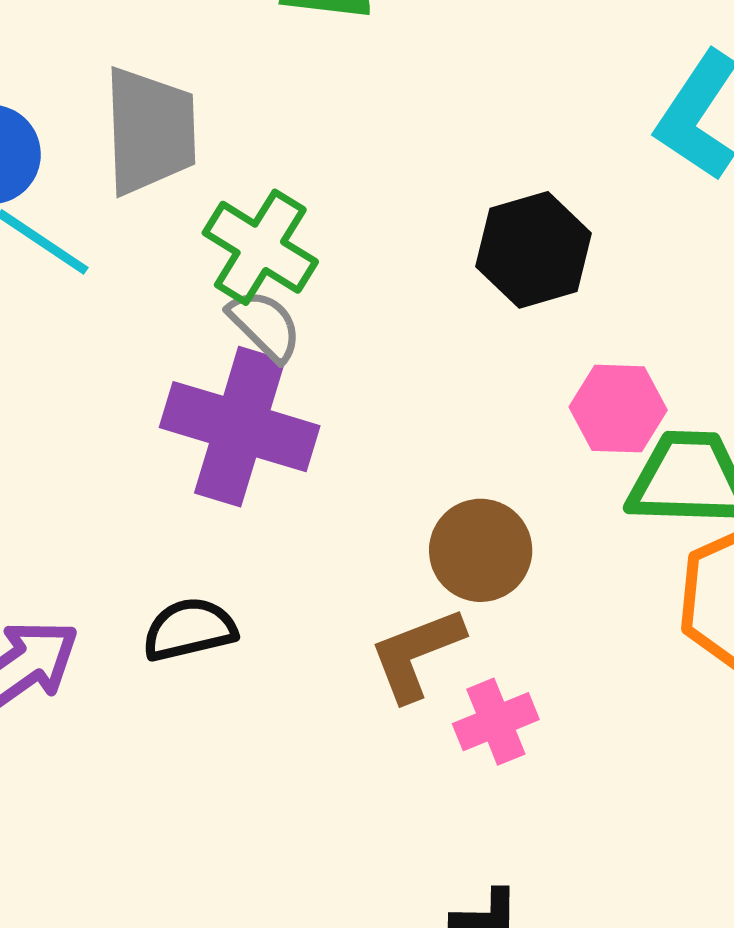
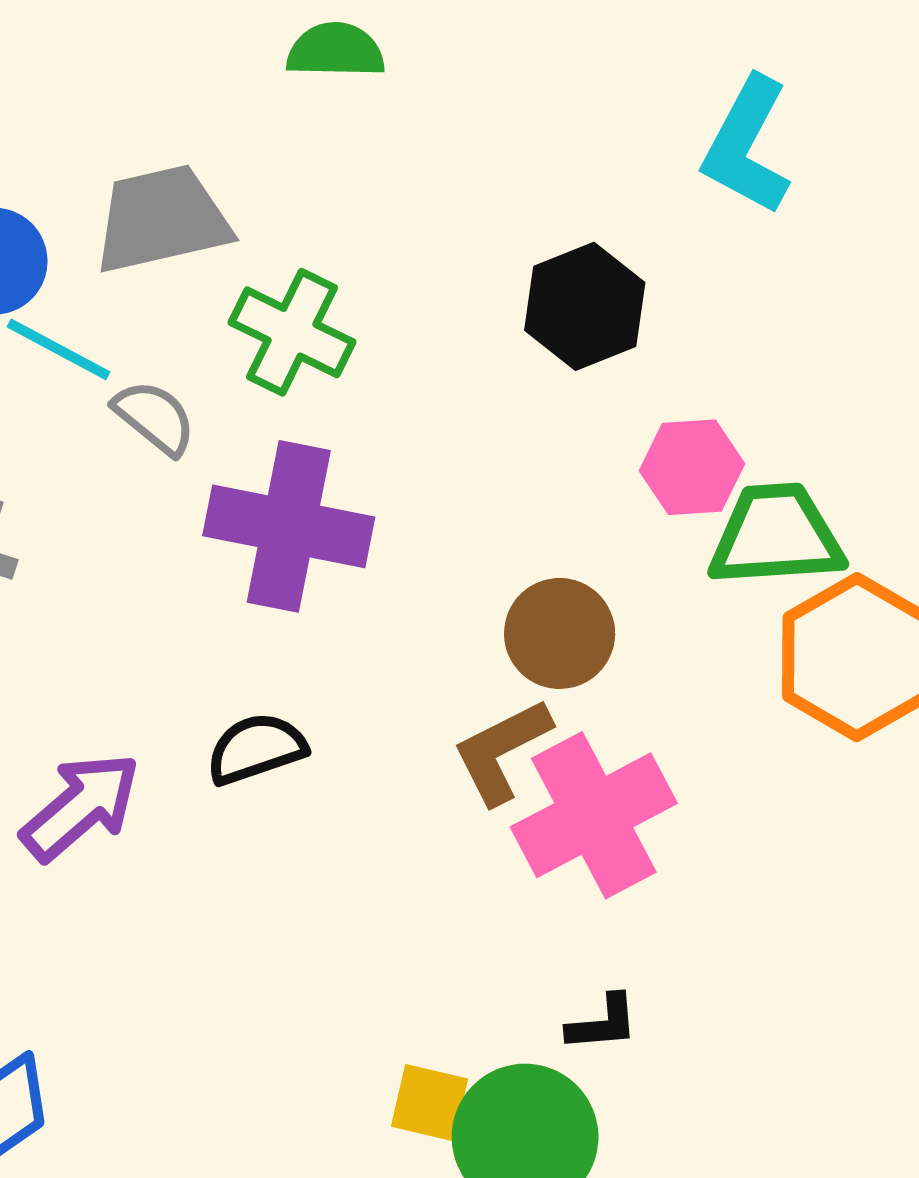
gray trapezoid: (150, 131) -> (162, 219), turned -95
gray semicircle: (265, 325) -> (155, 417), moved
pink cross: (496, 722) -> (594, 815), size x1.8

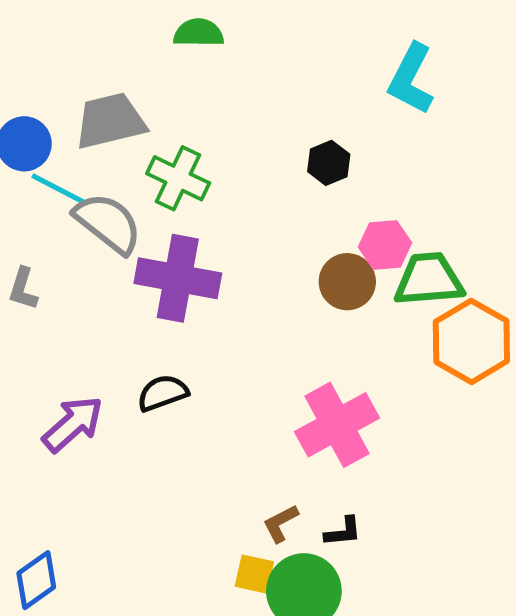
black hexagon: (585, 306) -> (329, 163), size x0.7
gray semicircle: (155, 417) -> (108, 223), size x1.6
brown circle: (560, 633) -> (347, 282), moved
brown L-shape: (502, 751) -> (281, 523), moved, size x0.7

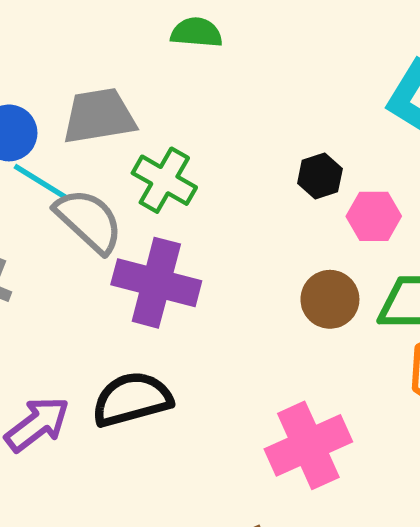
pink hexagon: (385, 245) -> (374, 216), moved
black semicircle: (163, 393) -> (132, 399), size x1.5

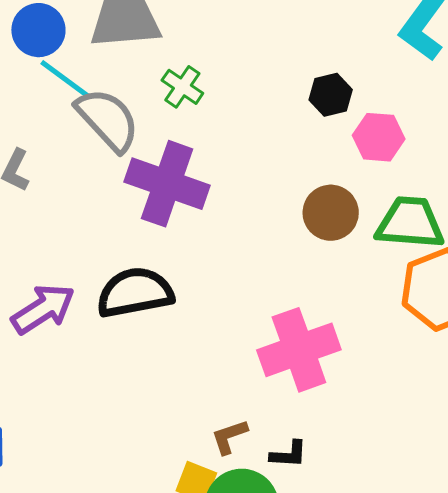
green cross: (164, 180) -> (182, 87), size x0.7

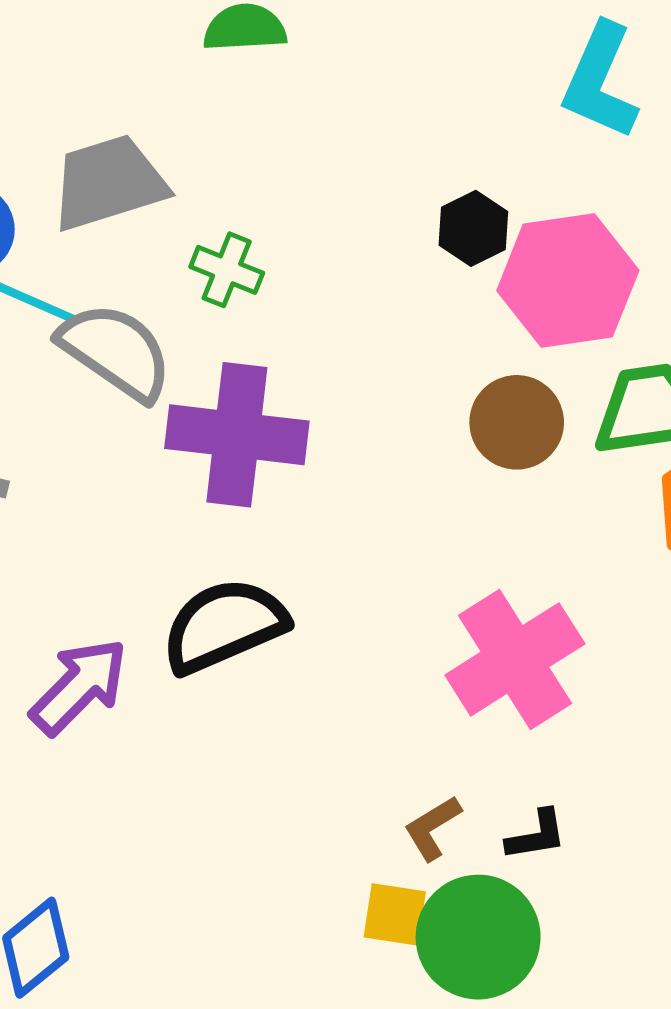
pink hexagon: (379, 137) -> (568, 281), size x1.6

